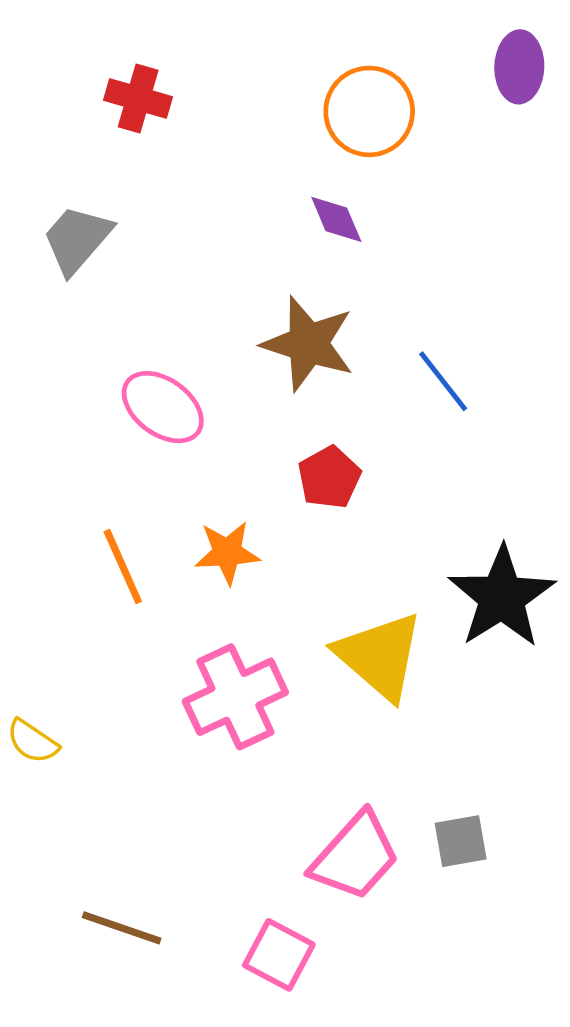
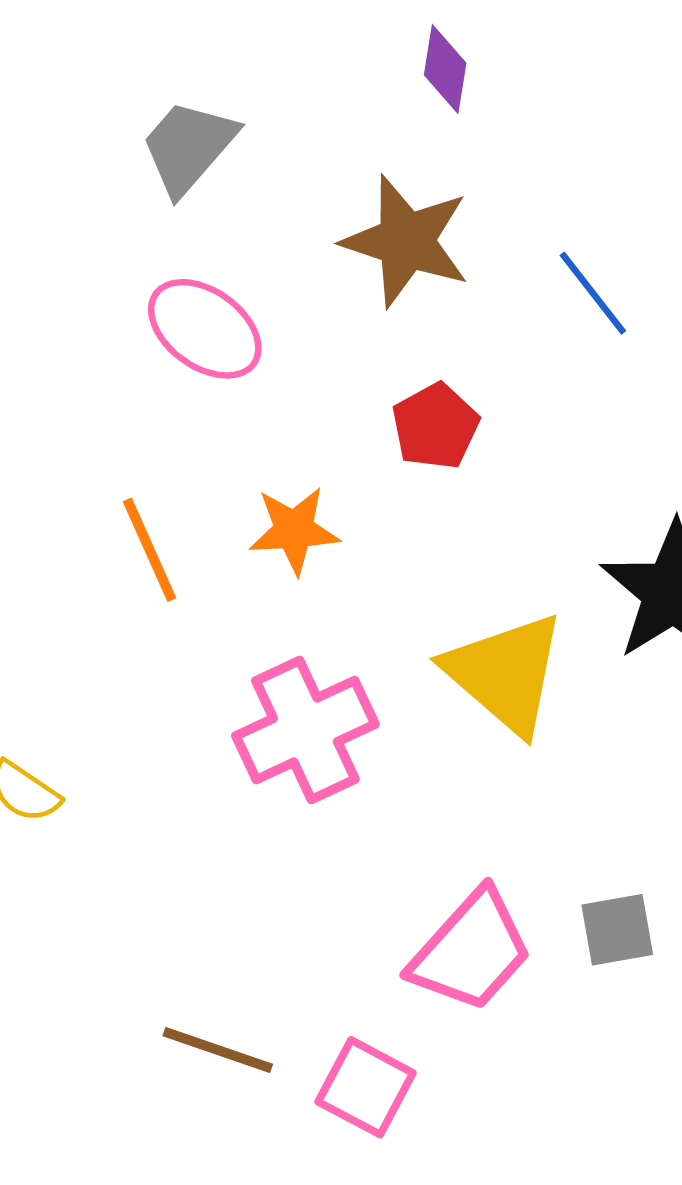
purple diamond: (336, 219) -> (445, 69), turned 32
gray trapezoid: (77, 239) -> (189, 147), moved
brown line: (122, 928) -> (218, 1050), moved

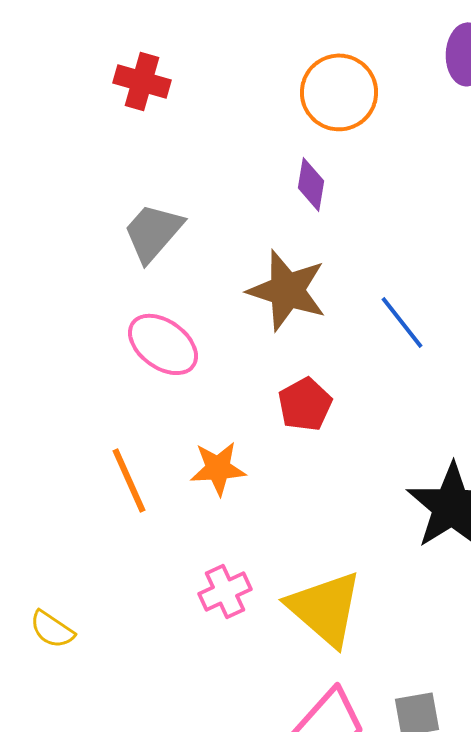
yellow triangle: (505, 673) -> (325, 608), moved
pink cross: (305, 730) -> (225, 591), size x0.6

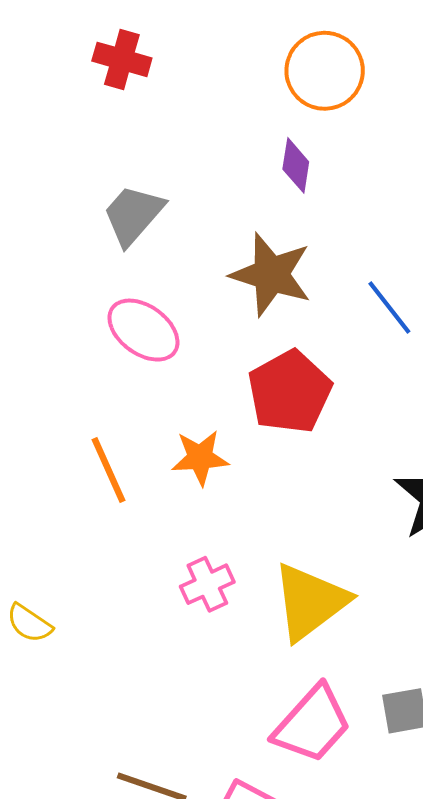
red pentagon: (305, 404) -> (290, 392), size x1.5
yellow triangle: (325, 608) -> (310, 602), turned 42

